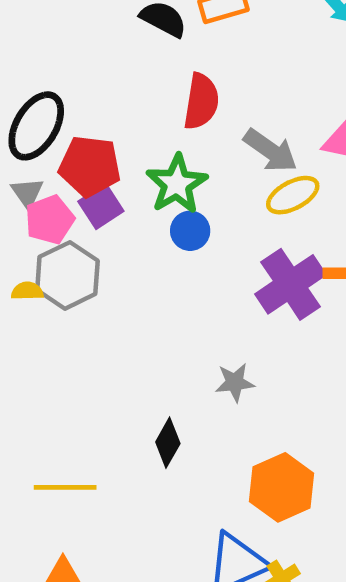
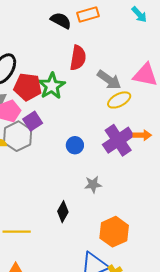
green star: (177, 184) -> (52, 86), moved
purple square: (101, 206) -> (33, 121), moved
blue circle: (190, 231) -> (75, 145), moved

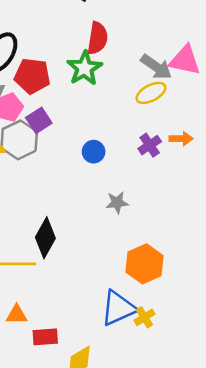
gray arrow: (109, 80) -> (156, 67), moved
green star: (52, 86) -> (84, 68), moved
purple cross: (118, 140) -> (150, 145), size x0.6
black diamond: (63, 212) -> (45, 238), moved, size x1.4

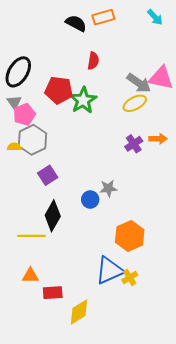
red semicircle: (97, 38) -> (93, 61), size x0.7
green star: (84, 68) -> (83, 100), moved
red pentagon: (32, 76) -> (59, 90), moved
purple square: (39, 120) -> (48, 175), moved
blue circle: (94, 152) -> (90, 200), moved

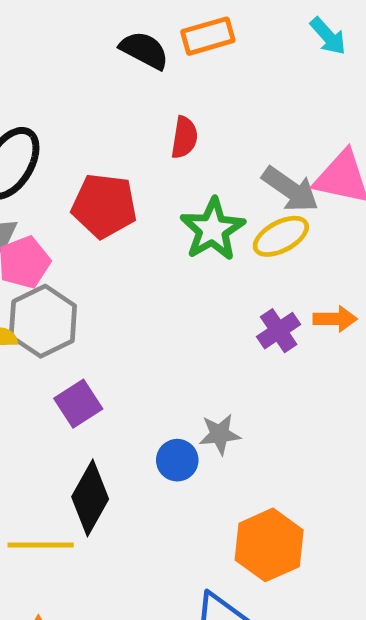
green star: (83, 100) -> (213, 229), moved

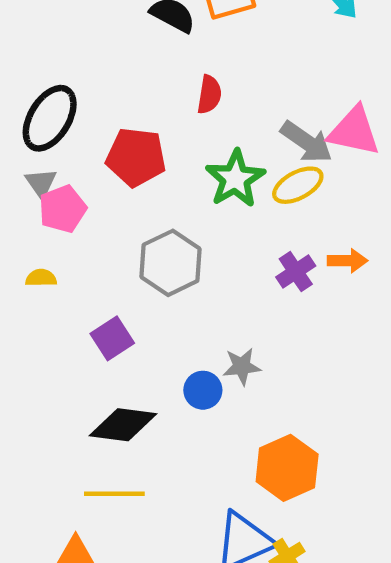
gray hexagon: (43, 321) -> (171, 263), moved
black diamond: (90, 498) -> (123, 425), turned 68
yellow line: (41, 545) -> (114, 494), moved

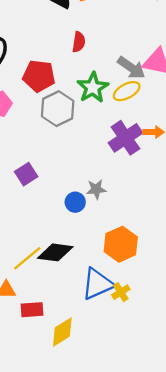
gray hexagon: (171, 263) -> (58, 109), moved
purple cross: (296, 271) -> (125, 138), size x1.6
black diamond: (123, 425) -> (55, 252), moved
yellow line: (114, 494) -> (27, 258), turned -40

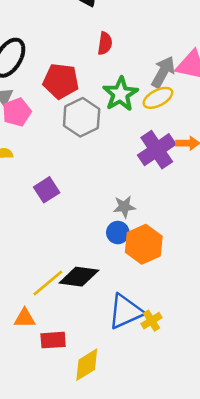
gray arrow: (131, 68) -> (163, 72), turned -96
blue circle: (75, 202) -> (118, 233), moved
orange hexagon: (121, 244) -> (144, 244), moved

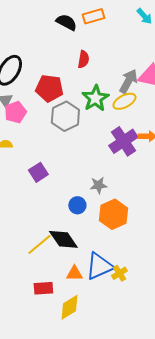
blue circle: (118, 233) -> (77, 205), moved
black diamond: (79, 277) -> (63, 239), turned 48
orange triangle: (25, 318) -> (74, 273), moved

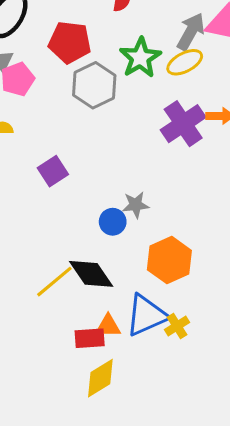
gray star: (98, 185) -> (136, 205), moved
orange hexagon: (113, 214) -> (169, 260), moved
red rectangle: (43, 288) -> (90, 338), moved

